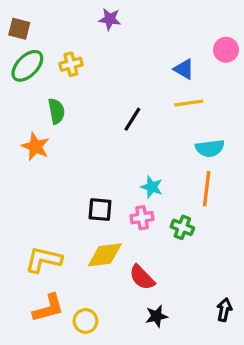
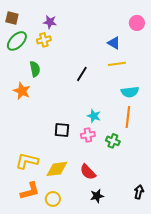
purple star: (110, 19) -> (50, 22), moved
pink circle: (226, 50) -> (137, 23), moved
yellow diamond: (105, 255) -> (57, 169), moved

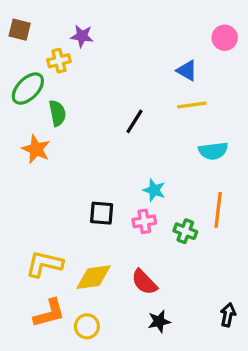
yellow cross: (44, 40) -> (59, 61), moved
green ellipse: (17, 41) -> (28, 89), moved
orange line: (128, 117) -> (218, 210), moved

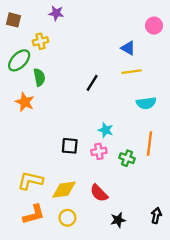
purple star: (82, 36) -> (56, 13), moved
black star: (159, 321) -> (118, 220), moved
yellow circle: (87, 326) -> (67, 218), moved

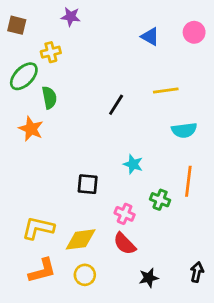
blue triangle: (128, 48) -> (150, 37), moved
pink cross: (99, 151) -> (125, 214), moved, turned 32

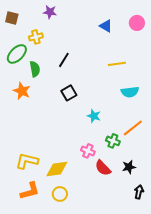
black line: (116, 105) -> (64, 60), moved
orange line: (188, 181) -> (133, 128), turned 45
black square: (88, 184) -> (69, 93), moved, turned -35
red semicircle: (125, 244) -> (103, 168), moved
black star: (149, 278) -> (129, 167), moved

